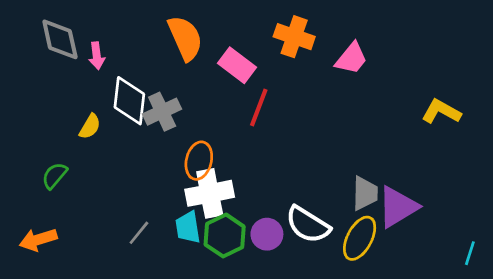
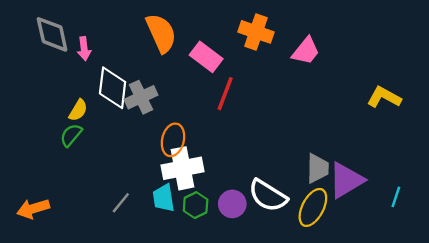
green semicircle: (54, 176) -> (71, 135), moved
green hexagon: (225, 236) -> (196, 205), size x0.7
cyan line: (470, 253) -> (396, 197), moved

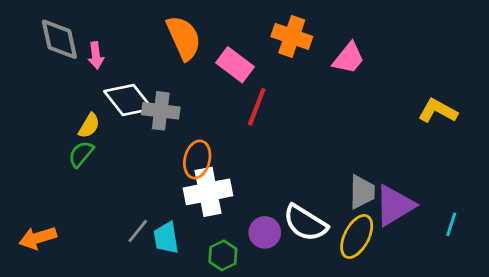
white diamond: (113, 88) -> (128, 100), turned -45
gray cross: (141, 97) -> (161, 111), turned 32
cyan trapezoid: (164, 198) -> (166, 238), moved
green hexagon: (196, 205) -> (223, 255), moved

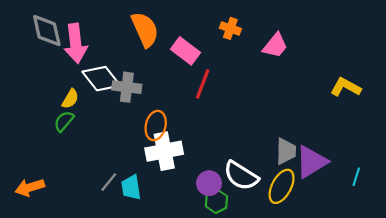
orange cross: (292, 36) -> (230, 28), size x0.7
pink arrow: (96, 55) -> (76, 43), size x1.8
green hexagon: (223, 255) -> (216, 201), moved

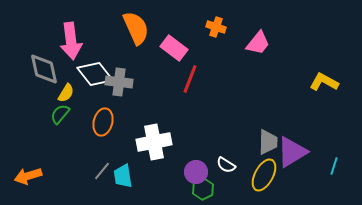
gray diamond: (47, 31) -> (44, 69), moved
orange ellipse: (156, 126) -> (103, 122), moved
white semicircle: (241, 176) -> (226, 165), size x0.6

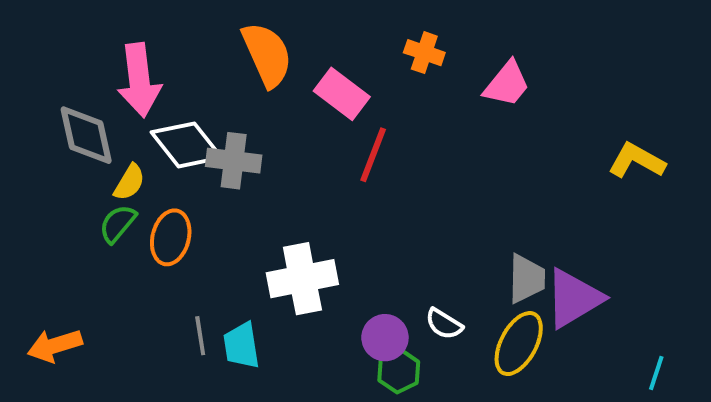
orange ellipse: (103, 122) -> (171, 237), moved
cyan line: (334, 166) -> (656, 373), moved
gray line: (102, 171) -> (200, 336), turned -48

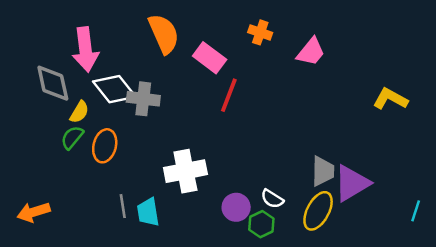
green hexagon: (399, 371) -> (261, 224), moved
cyan line: (656, 373) -> (416, 211), moved

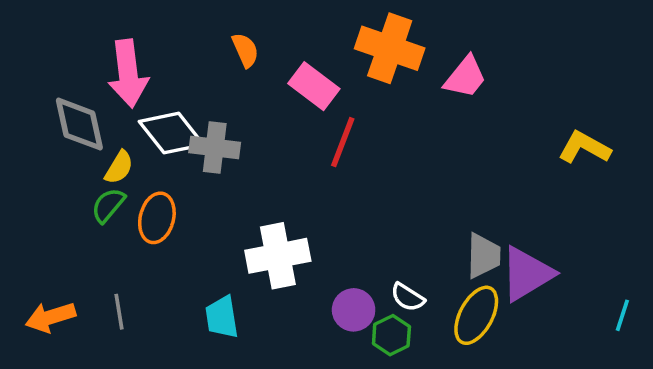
orange cross: (260, 32) -> (390, 48), size x1.8
orange semicircle: (164, 34) -> (245, 50), size x0.6
gray line: (123, 206) -> (119, 312), moved

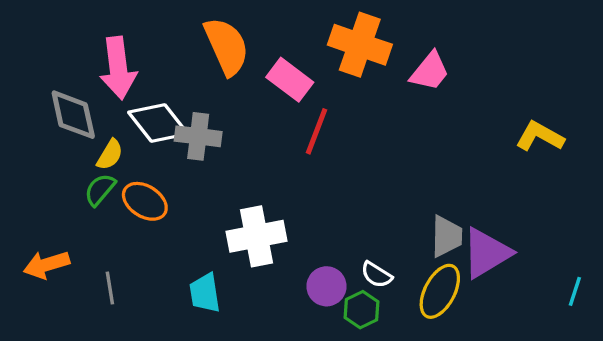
orange semicircle: (245, 50) -> (227, 46), size x1.8
orange ellipse: (157, 218) -> (145, 201), turned -72
orange arrow: (50, 317) -> (47, 265), moved

